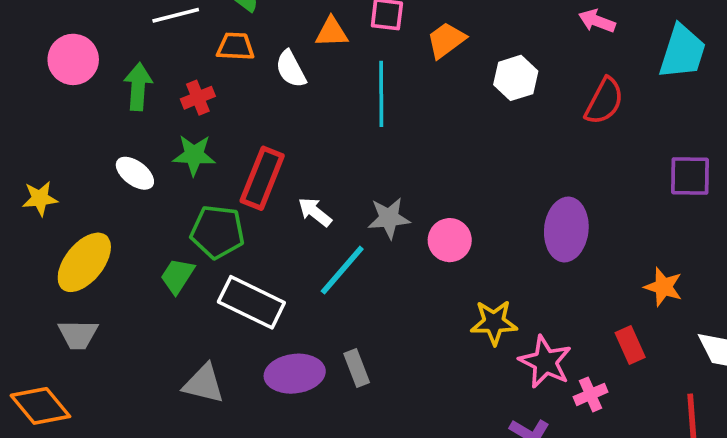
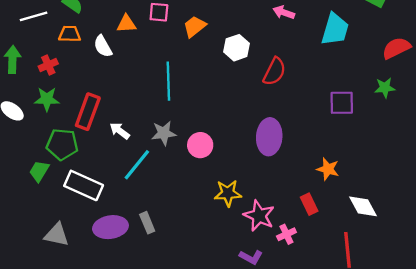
cyan line: (381, 94) -> (168, 81), moved
red semicircle: (604, 101) -> (274, 72), moved

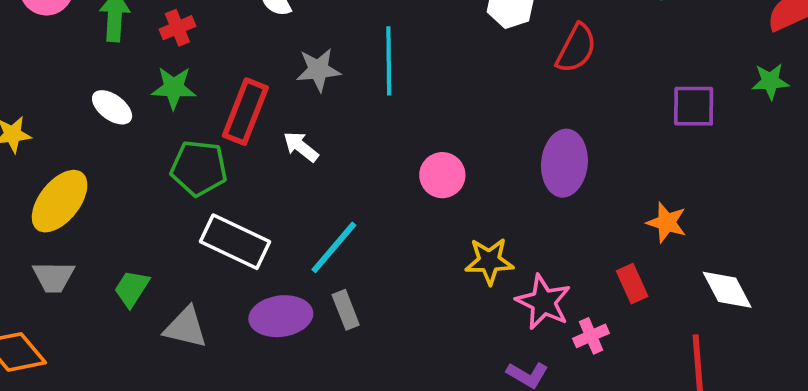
gray star: (164, 133) -> (318, 70), moved
cyan line: (137, 165) -> (334, 247), moved
green trapezoid: (39, 171) -> (132, 288), moved

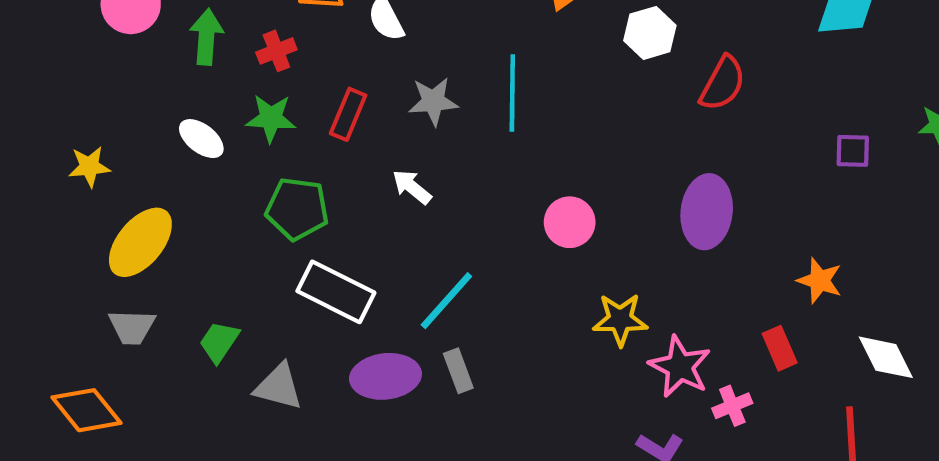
purple square: (694, 106) -> (853, 151), size x0.7
red rectangle: (245, 112) -> (348, 114), moved, size x0.7

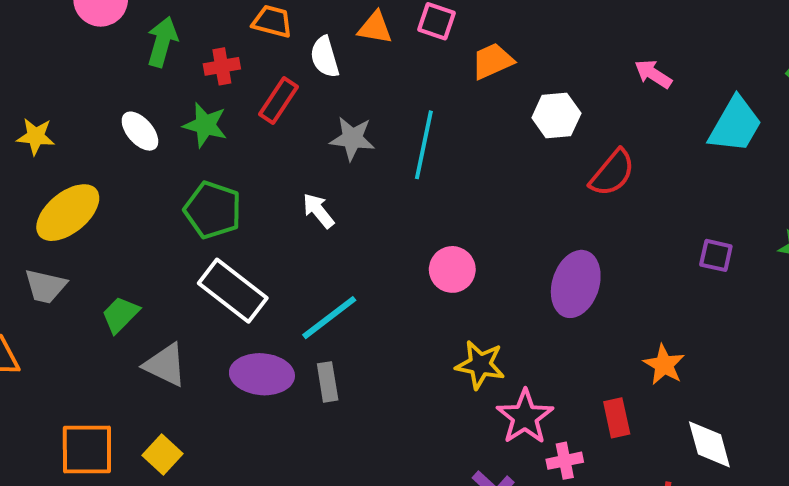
red rectangle: (348, 114) -> (278, 100), moved

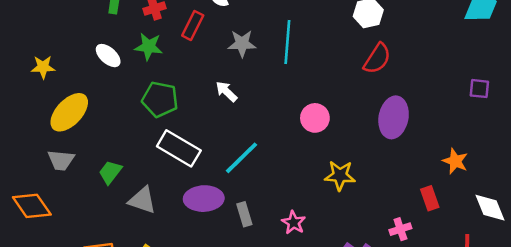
red semicircle: (612, 173) -> (377, 59), moved
gray rectangle: (328, 382) -> (244, 214), moved
pink star: (525, 417) -> (294, 222), moved, size x0.7

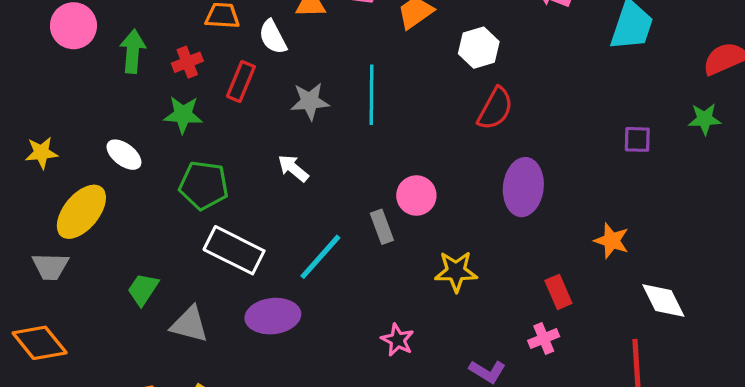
white ellipse: (108, 56) -> (124, 155), moved
gray trapezoid: (61, 160) -> (50, 266), moved
red rectangle: (430, 198) -> (558, 292), moved
gray rectangle: (244, 214) -> (382, 227), moved

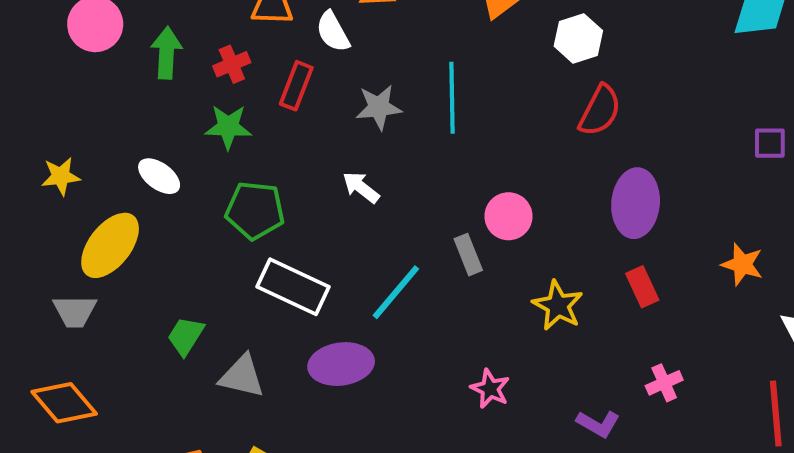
yellow star: (456, 271) -> (558, 305), turned 30
red rectangle: (558, 292) -> (642, 287), moved

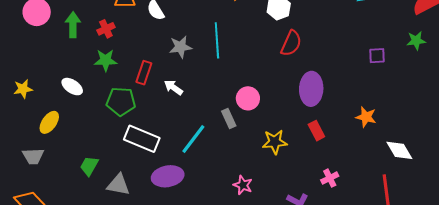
red rectangle: (296, 86) -> (144, 73), moved
yellow ellipse: (110, 245) -> (49, 122), size x0.7
yellow star: (558, 305) -> (275, 142), turned -30

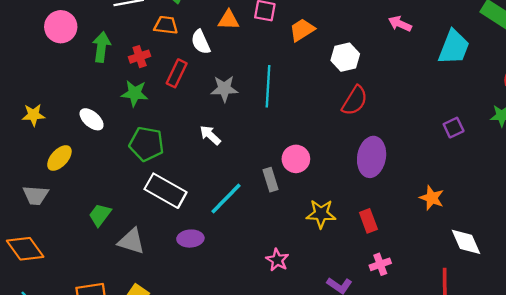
purple square: (377, 56) -> (454, 128), turned -30
red rectangle: (144, 73) -> (177, 73), moved
red rectangle: (316, 131) -> (368, 221), moved
purple ellipse: (168, 176) -> (190, 239), size x0.7

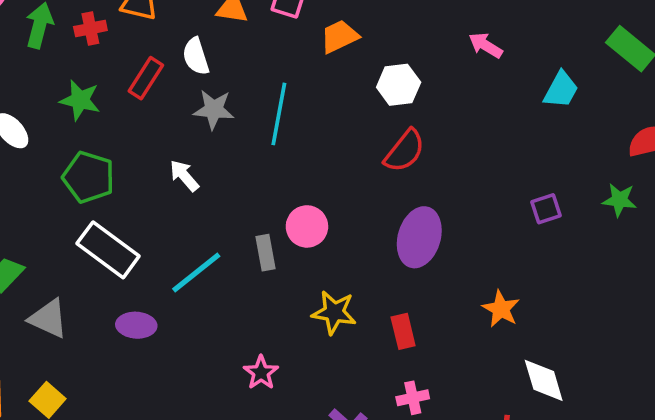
white semicircle: (201, 42) -> (196, 56), moved
cyan trapezoid: (454, 47) -> (561, 90), size x0.7
red cross: (140, 57) -> (90, 29), moved

